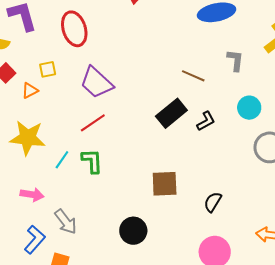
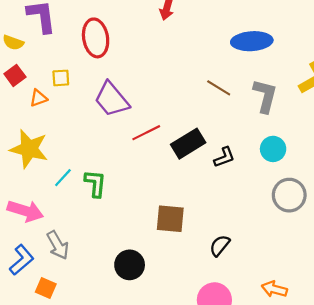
gray L-shape: (235, 60) -> (265, 96), size x1.4
brown line: (193, 76) -> (219, 88), moved
red line: (93, 123) -> (146, 133), moved
pink arrow: (32, 195) -> (25, 211), size x1.4

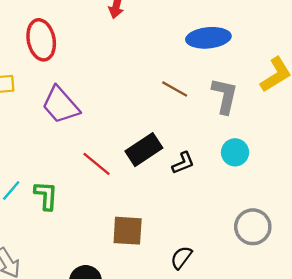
red line: (146, 133) -> (97, 164), moved, turned 68
gray circle: (289, 195) -> (253, 227), moved

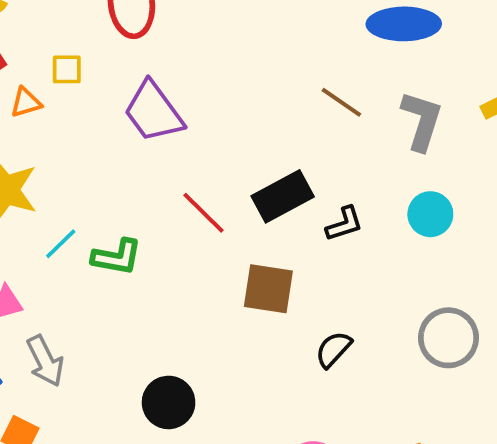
green L-shape: (46, 196) -> (117, 257), turned 92
brown square: (128, 231) -> (268, 289), moved
black semicircle: (181, 258) -> (333, 349), moved

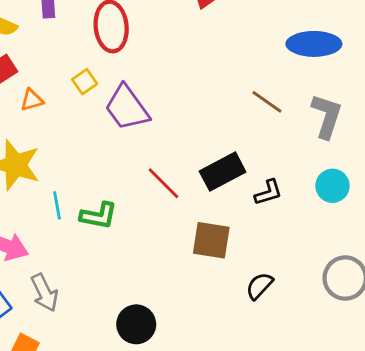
yellow square: (67, 69) -> (85, 82), moved, turned -35
cyan line: (61, 244) -> (57, 205), turned -56

